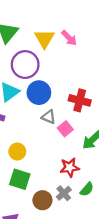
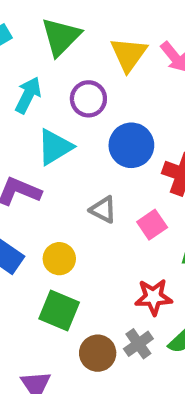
purple circle: (25, 65) -> (88, 99), size x0.7
blue circle: (39, 93) -> (131, 145), moved
gray triangle: (49, 117) -> (103, 210), moved

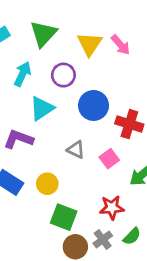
green square: (59, 310) -> (64, 217), moved

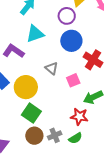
purple circle: (63, 75) -> (67, 16), moved
yellow circle: (47, 184) -> (26, 87), size x1.5
red star: (112, 208) -> (79, 117), moved

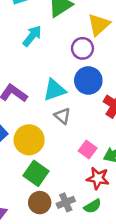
cyan triangle: (35, 34) -> (54, 90), moved
pink square: (73, 80) -> (88, 149), moved, turned -32

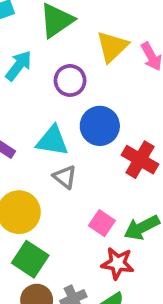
purple circle: (82, 48) -> (70, 80), moved
cyan triangle: (54, 90) -> (52, 141), turned 30

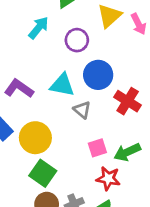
gray triangle: (65, 177) -> (82, 110), moved
pink square: (102, 223) -> (97, 148), turned 36

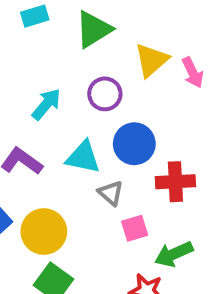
cyan arrow: (39, 28) -> (46, 104), moved
red cross: (128, 101) -> (175, 182), turned -36
pink square: (97, 148) -> (135, 228), moved

